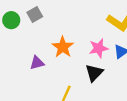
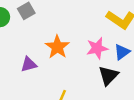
black triangle: (94, 73) -> (108, 76), moved

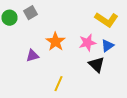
black triangle: (108, 76) -> (96, 65), turned -30

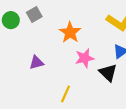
orange star: (56, 42) -> (70, 32), moved
pink star: (88, 43) -> (85, 58), moved

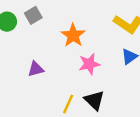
black triangle: (108, 73) -> (94, 100), moved

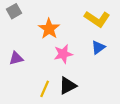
black triangle: (94, 100) -> (68, 86), turned 48

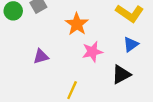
black triangle: (68, 86) -> (121, 74), moved

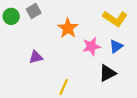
pink star: (92, 52) -> (91, 46), moved

